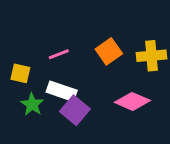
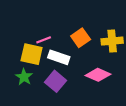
yellow square: (20, 73) -> (32, 54), moved, size x1.5
white rectangle: (62, 91) -> (59, 57), moved

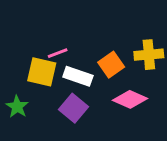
orange square: (81, 38) -> (111, 65), moved
green star: (24, 77) -> (17, 107), moved

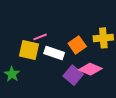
purple square: (74, 108) -> (73, 75), moved

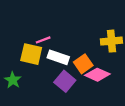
orange square: (77, 45) -> (83, 64), moved
purple square: (73, 75) -> (65, 81), moved

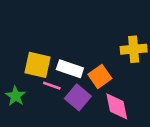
pink line: (43, 40) -> (52, 86), moved, turned 40
pink diamond: (97, 75) -> (117, 106), moved, turned 55

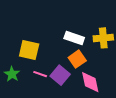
white rectangle: (70, 69) -> (74, 38), moved
pink line: (52, 86) -> (40, 74), moved

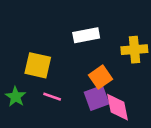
white rectangle: (74, 38) -> (86, 35), moved, turned -30
purple square: (60, 75) -> (97, 98), moved, turned 30

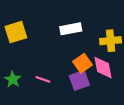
yellow square: (38, 65) -> (16, 32), moved, turned -30
pink diamond: (117, 107) -> (103, 68), moved

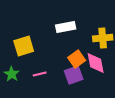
yellow square: (16, 32) -> (24, 46), moved
pink line: (43, 79) -> (40, 74), turned -32

